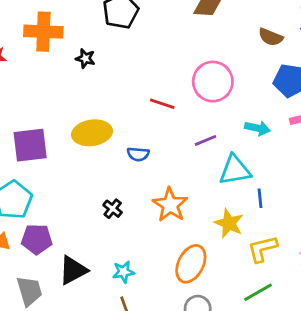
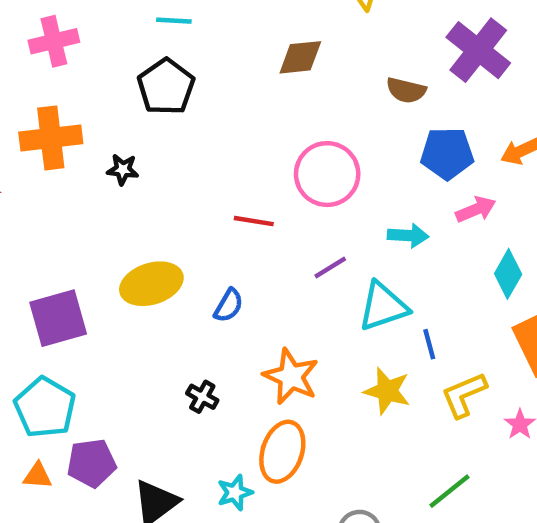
blue semicircle: (138, 154) -> (229, 305), turned -55
yellow L-shape: (262, 249) -> (464, 395), moved
orange ellipse: (191, 264) -> (282, 452), moved

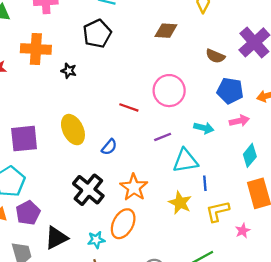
yellow ellipse: (151, 284) -> (73, 130), turned 72
black cross: (202, 397) -> (88, 190), size x2.0
purple pentagon: (92, 463) -> (28, 213), turned -30

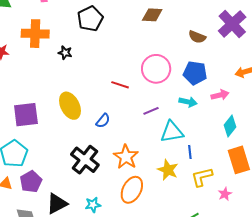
blue pentagon: (230, 91) -> (195, 73), moved
orange ellipse: (123, 224) -> (132, 190), moved

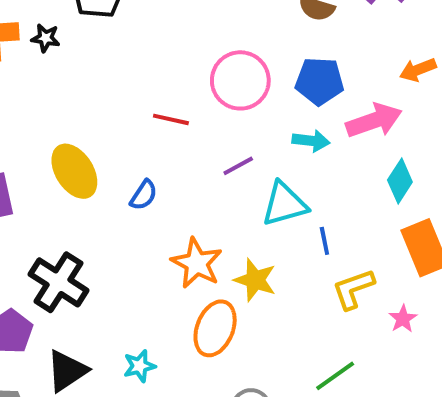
black star: (65, 53) -> (46, 38), moved
pink arrow: (220, 95) -> (374, 121), size x1.5
black cross: (85, 160) -> (58, 282), moved
yellow star: (168, 170) -> (255, 280), moved

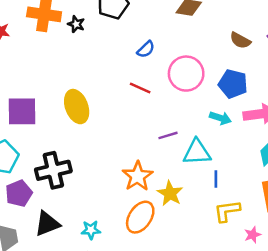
purple line: (238, 166) -> (168, 135), moved
blue semicircle: (144, 195) -> (146, 49), moved
black cross: (58, 282) -> (53, 170), turned 32

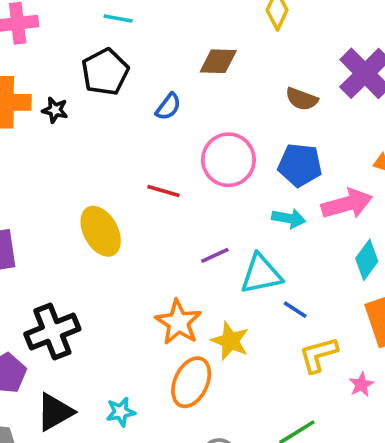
blue semicircle: (146, 49) -> (168, 107), moved
yellow ellipse: (77, 107) -> (101, 231), moved
blue line: (216, 179) -> (295, 310), turned -49

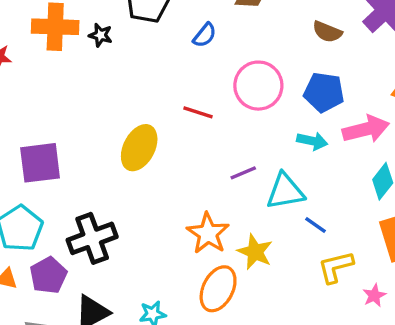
yellow ellipse: (101, 231) -> (139, 148), turned 54

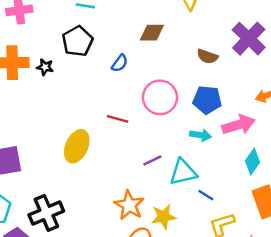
yellow star: (255, 252) -> (164, 217), turned -30

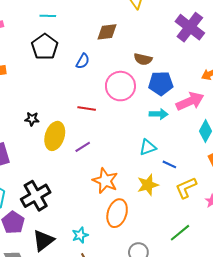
brown semicircle: (207, 56) -> (143, 59), moved
black star: (45, 67) -> (32, 119), moved
purple line: (152, 161) -> (83, 147), moved
cyan triangle: (183, 172) -> (148, 147), size x0.7
yellow star: (164, 217) -> (148, 185), moved

